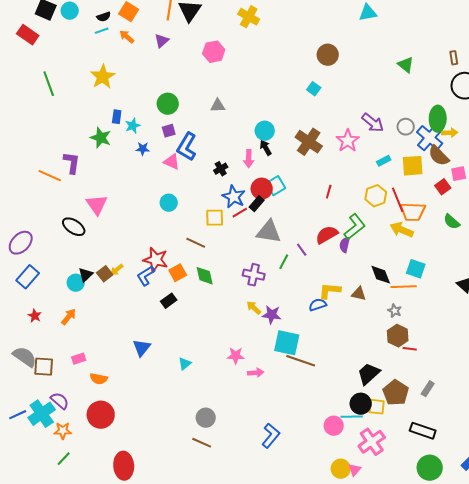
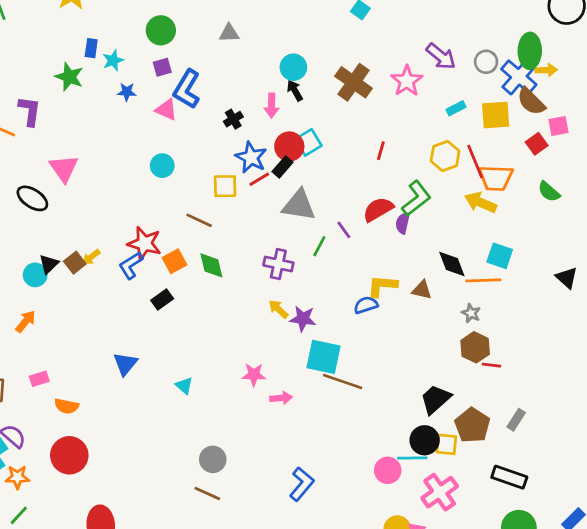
cyan triangle: (185, 364) -> (184, 386), turned -40

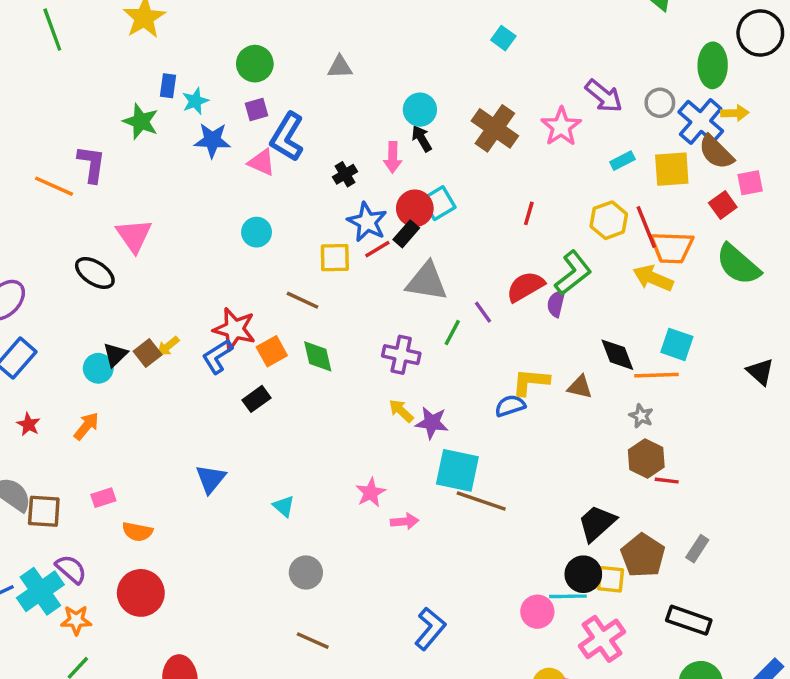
green ellipse: (530, 51) -> (713, 65), moved
blue star: (127, 92) -> (212, 140), size x1.5
green semicircle: (549, 192) -> (738, 264), size x1.6
pink star: (254, 375) -> (371, 493), turned -30
gray circle: (213, 459) -> (306, 573), moved

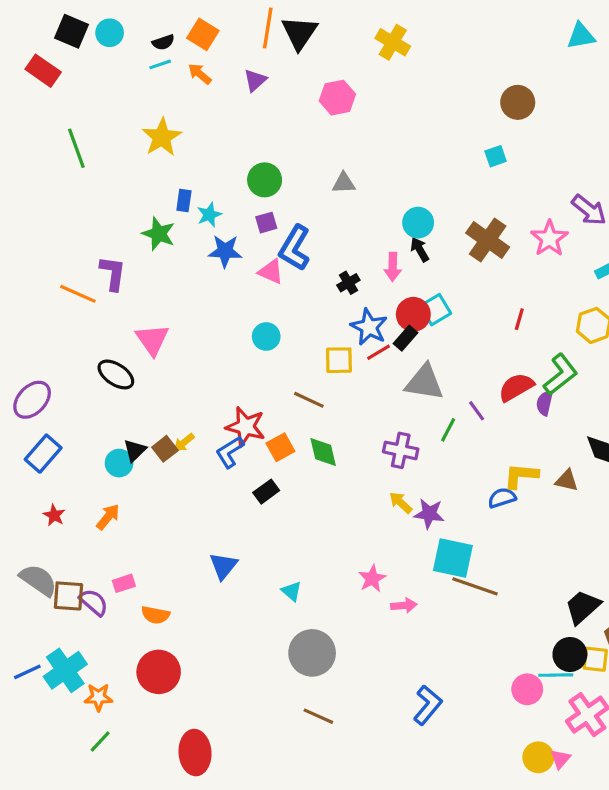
cyan square: (503, 38) -> (496, 156), turned 35
purple semicircle: (71, 569) -> (94, 602), moved
gray circle: (306, 573) -> (312, 653), size x1.5

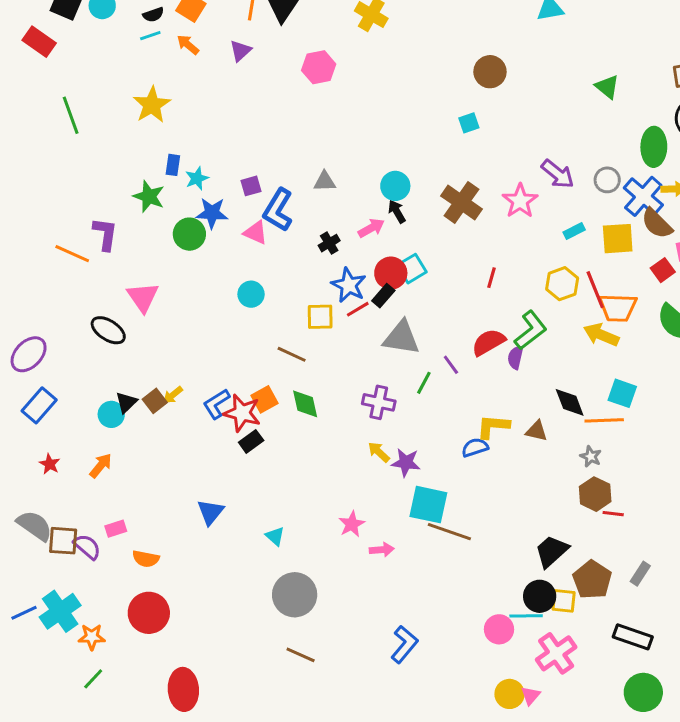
green circle: (265, 180) -> (189, 234), moved
gray triangle: (344, 183) -> (325, 181), moved
pink arrow: (393, 267) -> (371, 228), turned -120
red star: (246, 427) -> (242, 413), moved

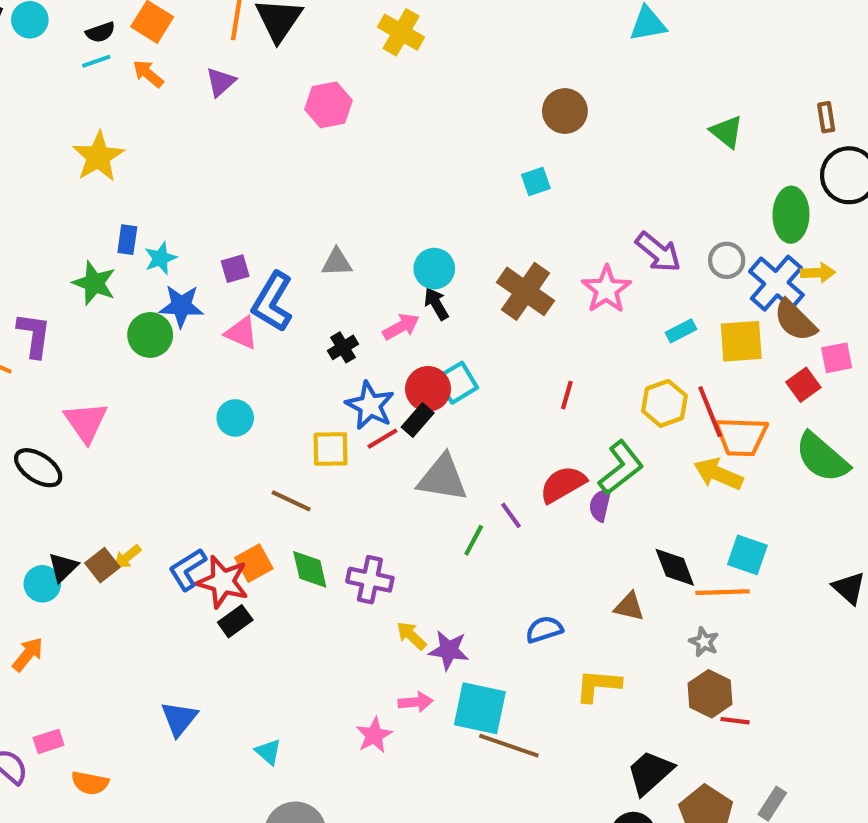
purple cross: (379, 402) -> (370, 580), moved
yellow L-shape: (493, 426) -> (598, 685), moved
pink arrow: (382, 550) -> (416, 702), moved

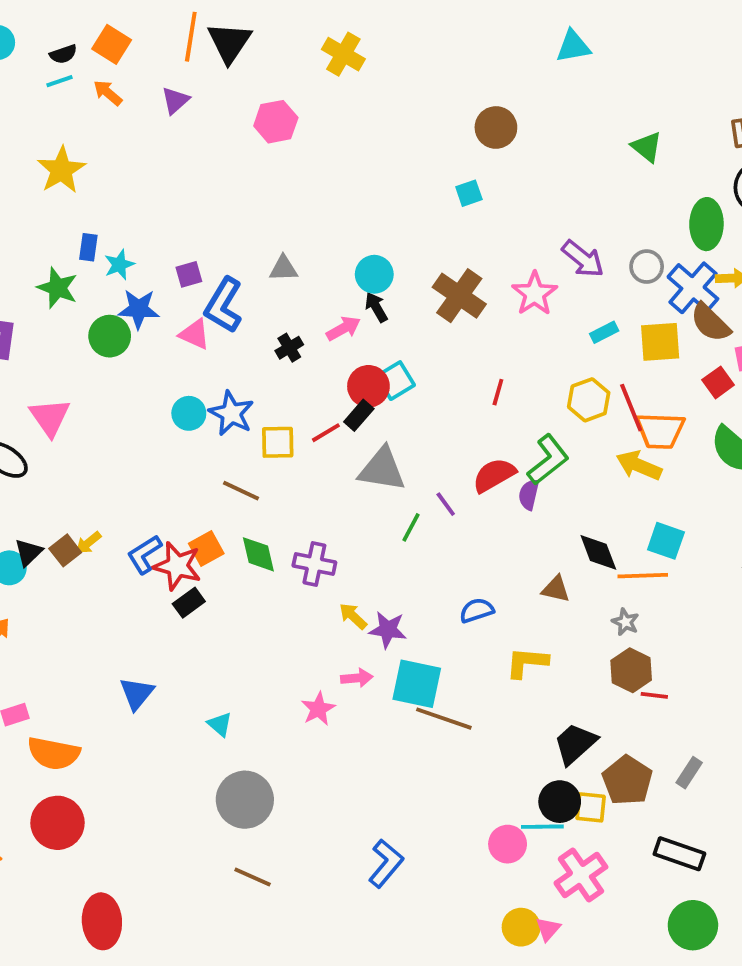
blue star: (370, 405) -> (231, 413), moved
orange semicircle: (90, 783) -> (54, 753), size x1.5

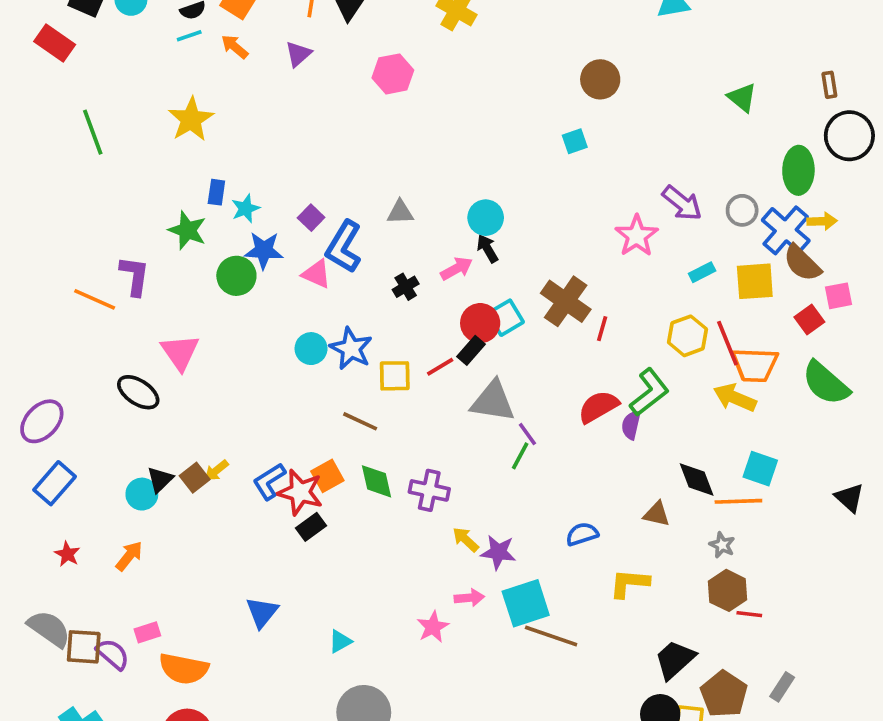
purple square: (189, 274) -> (311, 218), turned -30
brown cross: (459, 296) -> (566, 301), moved
purple line: (446, 504) -> (527, 434), moved
cyan square: (417, 684) -> (526, 603), turned -30
cyan triangle: (220, 724) -> (340, 641), turned 50

